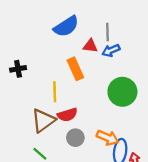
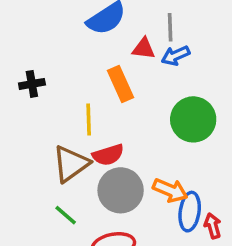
gray circle: (75, 138) -> (121, 190), size x1.6

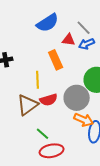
gray line: (170, 27) -> (84, 28), turned -42
gray circle: (121, 190) -> (77, 98), moved
green line: (66, 215) -> (43, 134), moved

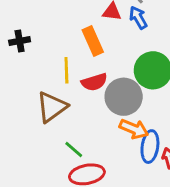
blue arrow: (87, 44) -> (138, 18), turned 84
red semicircle: (49, 100) -> (94, 82), moved

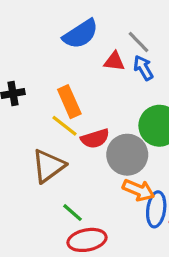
orange rectangle: (93, 41) -> (69, 102), moved
yellow line: (66, 70) -> (64, 126), turned -50

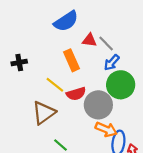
gray line: (138, 42) -> (106, 44), moved
blue arrow: (143, 68) -> (112, 62), moved, turned -108
orange rectangle: (69, 102) -> (72, 60), moved

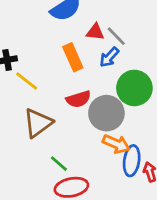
blue arrow: (112, 62) -> (109, 57), moved
yellow line: (55, 85) -> (27, 81), moved

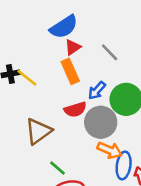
red triangle: (95, 32) -> (73, 47), moved, turned -42
blue arrow: (109, 57) -> (97, 90), moved
yellow line: (27, 81) -> (27, 78), moved

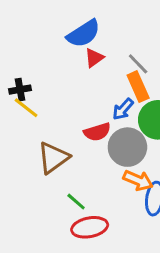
orange rectangle: (70, 71) -> (138, 87), moved
yellow line: (27, 78) -> (26, 108), moved

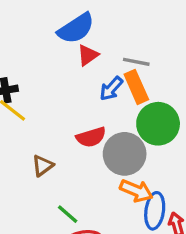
gray line: (138, 64) -> (136, 62), turned -35
blue arrow: (123, 109) -> (111, 89), moved
brown triangle: (53, 158) -> (43, 166), size x0.6

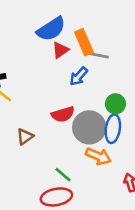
orange rectangle: (136, 87) -> (84, 42), moved
green circle: (158, 124) -> (115, 104), size x0.6
blue ellipse: (155, 211) -> (113, 129), moved
green line: (68, 214) -> (63, 175), moved

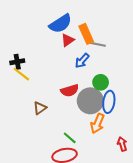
green circle: (115, 104) -> (101, 82), moved
orange arrow: (98, 156) -> (97, 123), turned 90

